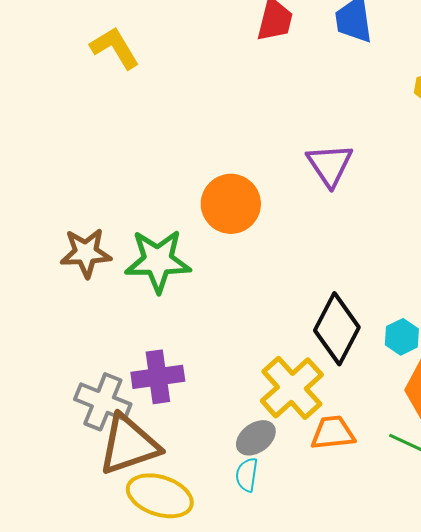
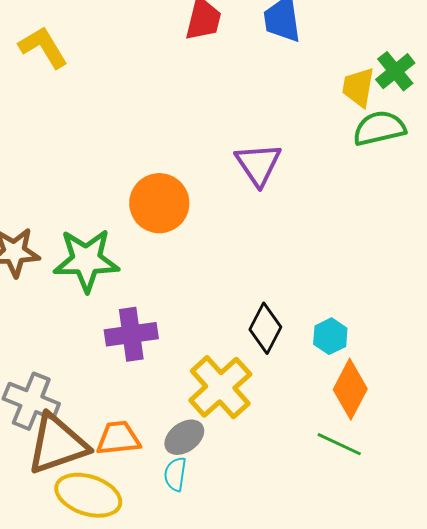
black diamond: (337, 329) -> (265, 328), size x0.7
purple cross: (158, 377) -> (131, 334), moved
orange trapezoid: (333, 433) -> (118, 438), moved

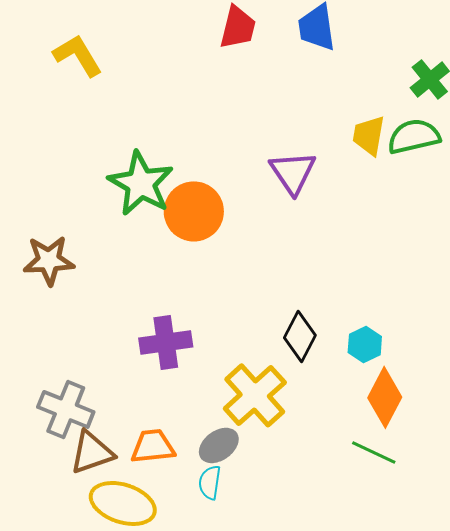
yellow trapezoid: (358, 87) -> (369, 135), moved
green star: (86, 260) -> (141, 183), moved, turned 30
brown triangle: (57, 444) -> (92, 452), size x0.7

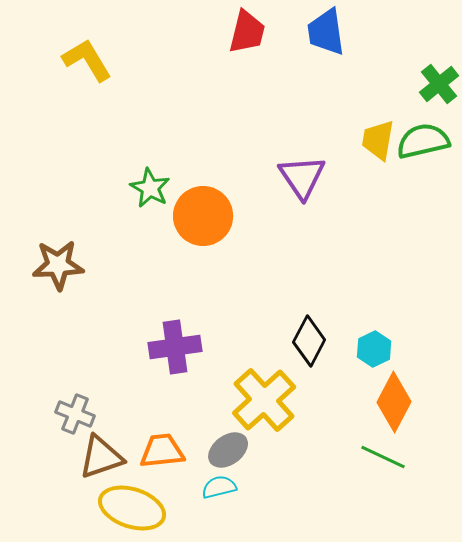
green star: (141, 183) -> (150, 188), size x0.6
gray cross: (66, 409) -> (75, 414), size x0.7
cyan semicircle: (210, 482) -> (219, 487), turned 68

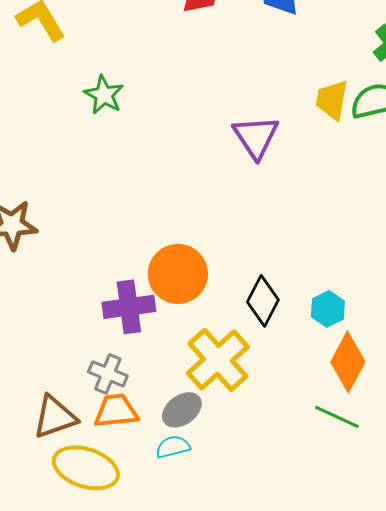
green star: (150, 188) -> (104, 95), moved
orange circle: (203, 216) -> (178, 274), moved
gray cross: (75, 414) -> (108, 374), moved

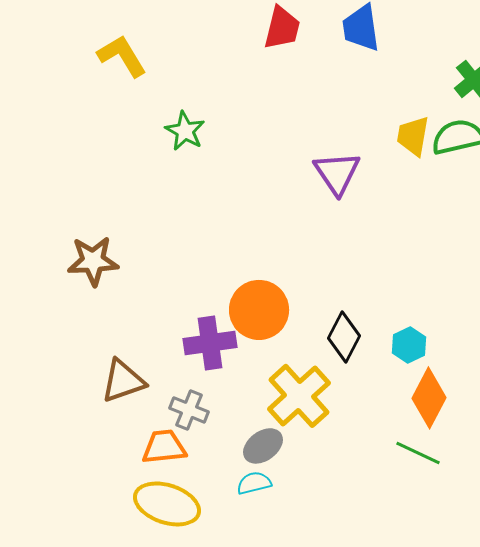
orange trapezoid: (116, 411) -> (164, 447), moved
brown triangle: (55, 417) -> (123, 381), moved

